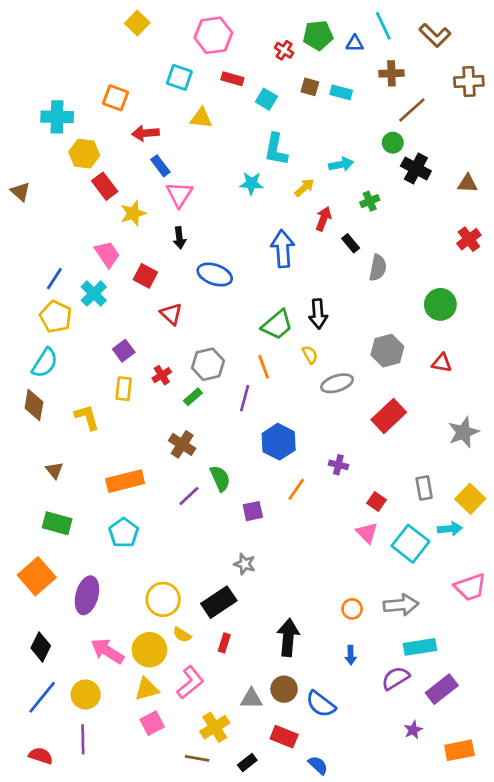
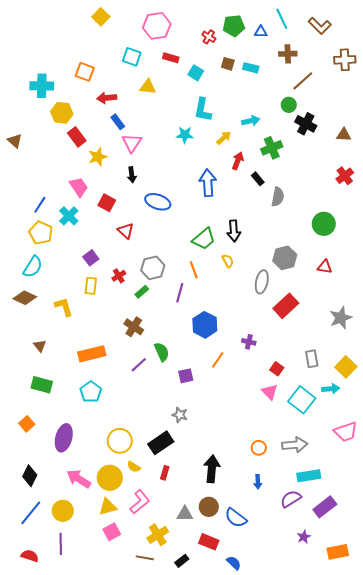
green cross: (370, 201) -> (272, 148), size x1.5
gray ellipse: (337, 383) -> (262, 282), moved, turned -60
brown diamond: (34, 405) -> (25, 298), turned -75
orange square: (37, 576) -> (27, 424), size x0.6

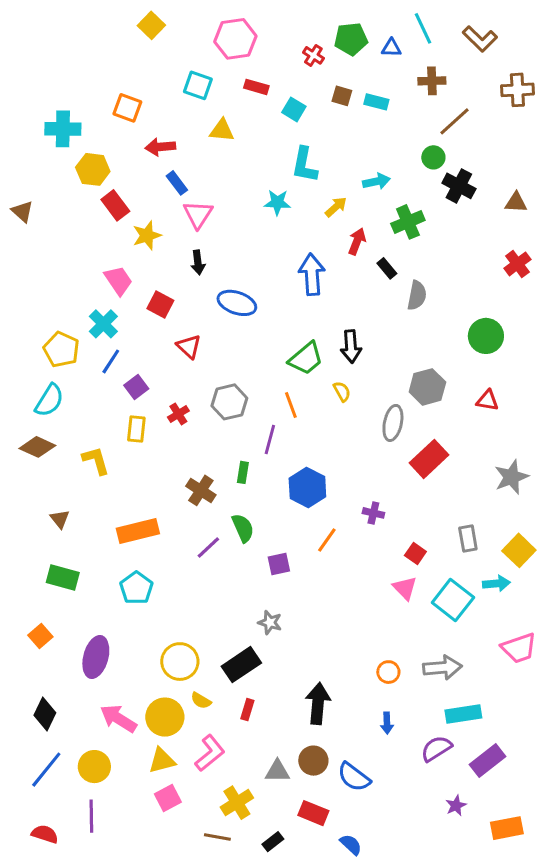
blue line: (40, 205) -> (111, 361), moved
green rectangle: (142, 292) -> (243, 472), moved, turned -40

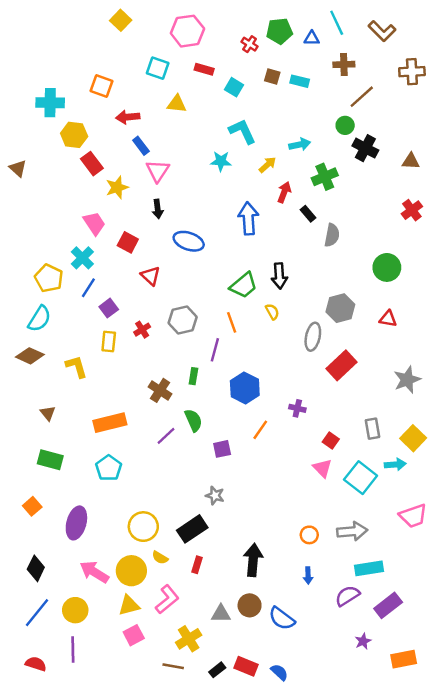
cyan L-shape: (304, 165) -> (242, 131), turned 144
red rectangle: (313, 813) -> (246, 666), moved

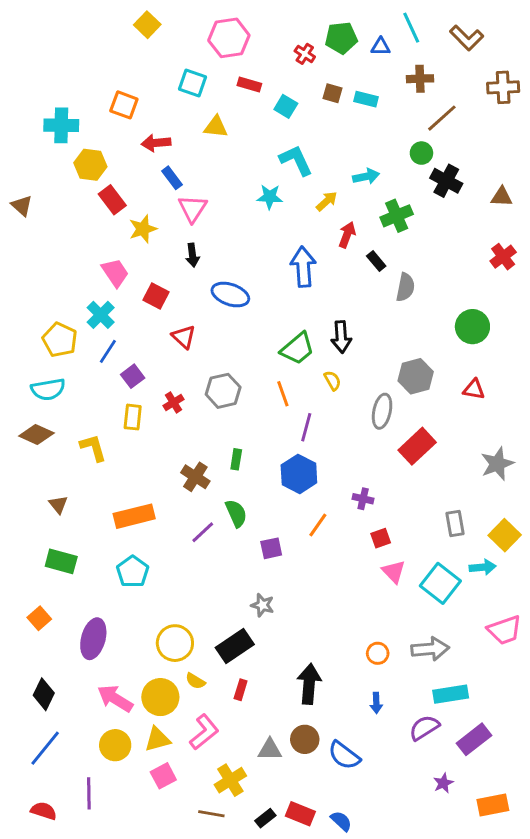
cyan semicircle: (39, 319) -> (48, 389), turned 48
purple line: (215, 350) -> (306, 427), moved
red square: (331, 441) -> (381, 538), moved, turned 35
yellow circle: (75, 610) -> (115, 745), moved

